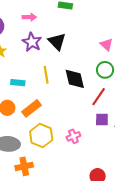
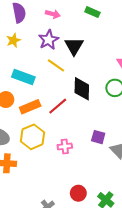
yellow line: (46, 75) -> (56, 65), moved, turned -60
cyan rectangle: (18, 83) -> (23, 77), size x1.5
red line: (99, 97) -> (58, 106), moved

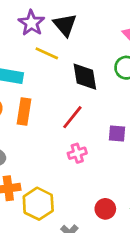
red line: (58, 106) -> (72, 117), moved
orange rectangle: (30, 107) -> (24, 112), turned -48
yellow hexagon: (32, 137) -> (38, 204), moved

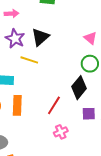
black triangle: (65, 25) -> (40, 37), turned 36
black diamond: (85, 77) -> (79, 88), moved, turned 55

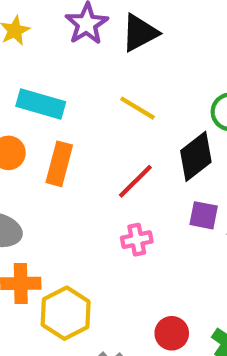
yellow line: (29, 60) -> (137, 108), moved

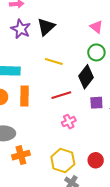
red line: (135, 181) -> (61, 95), turned 42
yellow hexagon: (66, 313) -> (63, 161), moved

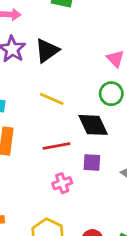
black diamond: (86, 77) -> (93, 125), turned -70
purple square: (96, 103) -> (92, 163), moved

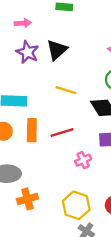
red line: (56, 146) -> (62, 132), moved

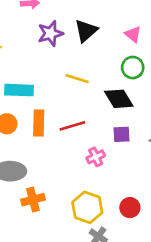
black triangle: (57, 50) -> (86, 31), moved
purple star: (28, 52) -> (50, 33), moved, turned 30

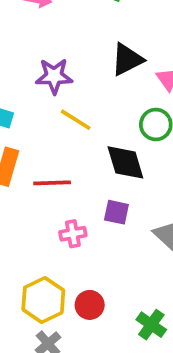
black triangle: (86, 31) -> (127, 60), moved
purple star: (50, 33) -> (54, 76), moved
red circle: (130, 208) -> (90, 305), moved

